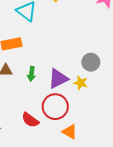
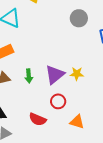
gray circle: (91, 62) -> (79, 18), moved
red circle: (55, 107) -> (58, 101), size x0.6

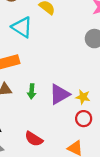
red circle: (58, 101) -> (84, 119), moved

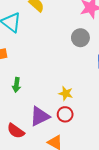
purple triangle: (59, 94) -> (40, 116), moved

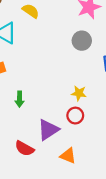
yellow star: (66, 93) -> (79, 93), moved
red circle: (65, 114) -> (75, 116), moved

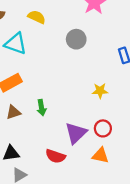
gray circle: (82, 41) -> (76, 39), moved
red circle: (75, 116) -> (103, 128), moved

